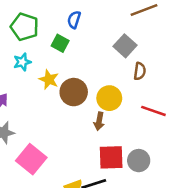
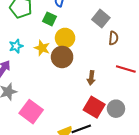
cyan star: (22, 62) -> (16, 46), moved
yellow circle: (109, 98) -> (65, 38), moved
brown arrow: (99, 121) -> (91, 78), moved
red square: (111, 157) -> (94, 107), turned 35

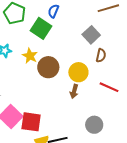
green square: (50, 19) -> (41, 28), size x1.5
yellow circle: (65, 38) -> (78, 72), moved
red square: (94, 107) -> (31, 122), moved, turned -30

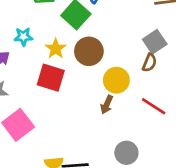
gray square: (91, 35) -> (155, 42), moved
brown circle: (48, 67) -> (89, 51), moved
red square: (31, 122) -> (51, 78), moved

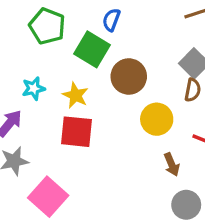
brown circle: (89, 51) -> (129, 76), moved
brown arrow: (107, 105) -> (172, 164), moved, turned -36

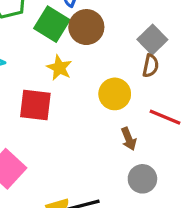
brown circle: (129, 76) -> (86, 27), moved
yellow star: (75, 95) -> (59, 68), moved

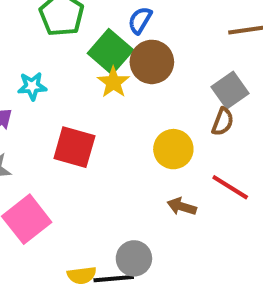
yellow star: (59, 68) -> (113, 82), moved
brown arrow: (129, 139) -> (182, 207), turned 120
gray circle: (142, 179) -> (134, 258), moved

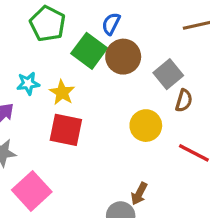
yellow star: (113, 82) -> (62, 92), moved
gray square: (230, 90) -> (168, 74), moved
brown arrow: (182, 207) -> (139, 194), moved, turned -75

